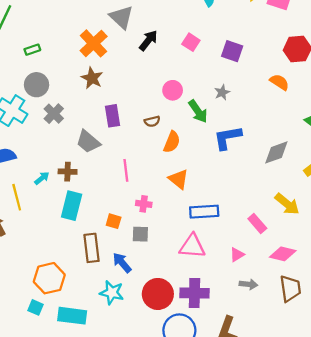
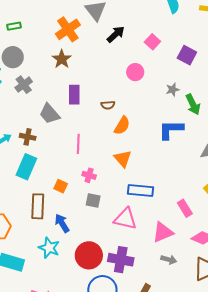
pink circle: (173, 90) -> (135, 72), moved
green arrow: (198, 111) -> (193, 104), moved
gray square: (140, 234) -> (93, 200), moved
pink triangle: (237, 255) -> (163, 232), size x1.6

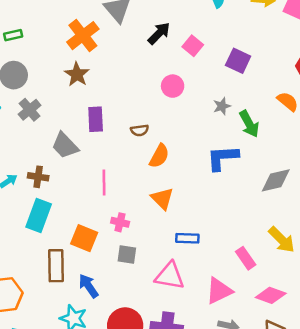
black arrow: (116, 34) -> (159, 33), moved
orange square: (61, 186) -> (84, 238), size x1.5
blue rectangle: (140, 190) -> (187, 238), size x0.7

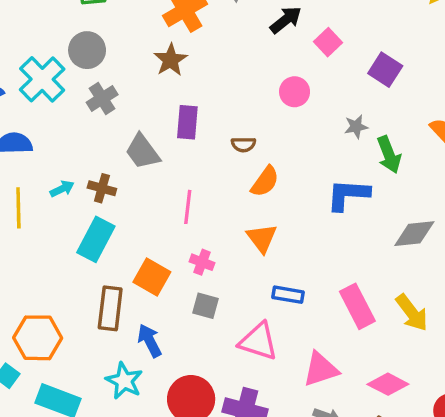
pink rectangle: (246, 258) -> (357, 306), moved, size x1.4

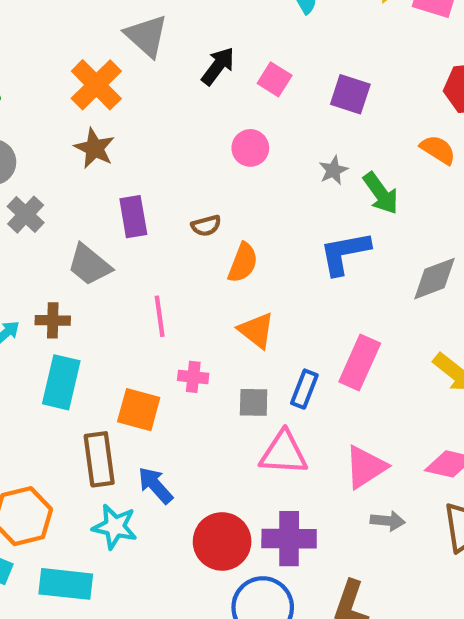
blue rectangle: (288, 295) -> (304, 389), turned -64
gray square: (205, 306) -> (254, 402), moved
pink rectangle: (357, 306) -> (360, 363), moved, turned 66
cyan star: (124, 381) -> (115, 527), moved

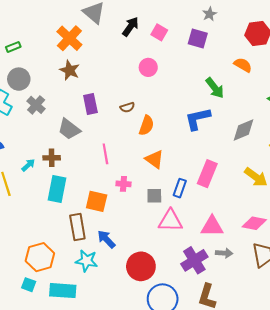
gray star: (333, 170) -> (210, 14), moved
pink triangle: (366, 467) -> (212, 226), turned 35
purple cross: (289, 539) -> (194, 260), moved, turned -30

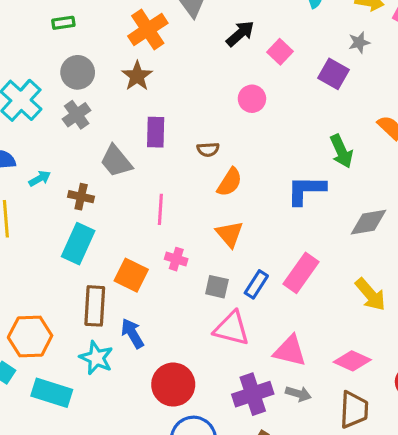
gray circle: (19, 79) -> (78, 72), moved
cyan arrow: (28, 165) -> (40, 178), moved

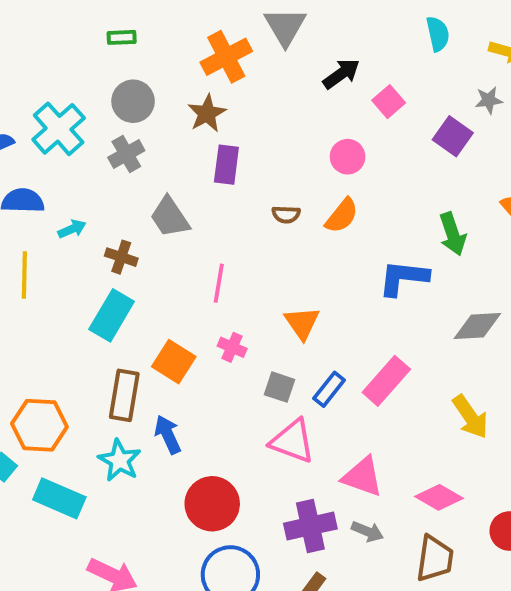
purple rectangle: (156, 132) -> (226, 165), moved
orange semicircle: (230, 182) -> (342, 216), moved

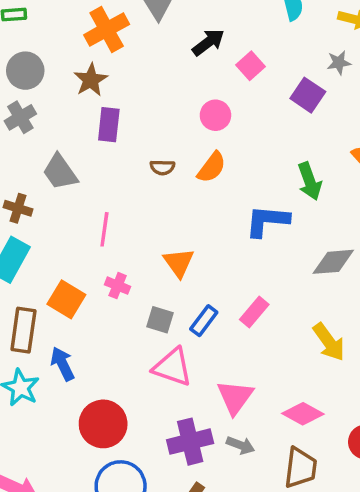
pink rectangle: (386, 381) -> (254, 312), size x0.7
pink triangle: (362, 477) -> (235, 397), turned 48

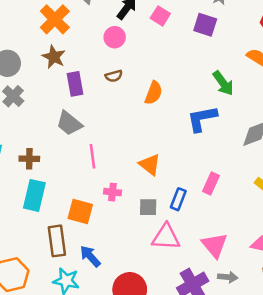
pink circle: (215, 115) -> (115, 37), moved
brown semicircle: (162, 167) -> (114, 76), moved
gray trapezoid: (60, 172) -> (69, 123), moved

